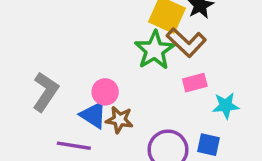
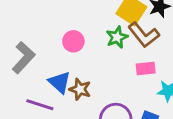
green star: (155, 50) -> (117, 37), size x0.7
pink circle: (105, 92) -> (73, 41), moved

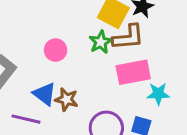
brown L-shape: (144, 35) -> (128, 37), turned -52
pink rectangle: (146, 68) -> (133, 72), size x1.6

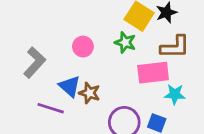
brown L-shape: (128, 37) -> (175, 47), moved
green star: (101, 42) -> (125, 42), turned -30

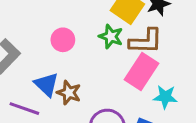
brown L-shape: (175, 47) -> (146, 41), moved
pink rectangle: (153, 73) -> (141, 72), turned -52

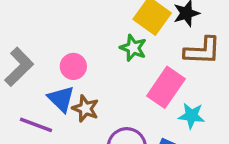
pink circle: (63, 40) -> (73, 66), moved
brown L-shape: (146, 41) -> (202, 51), moved

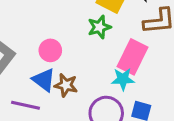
green star: (133, 48) -> (99, 27), turned -30
cyan star: (192, 116) -> (123, 79), moved

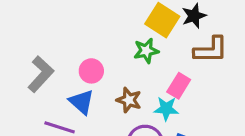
pink rectangle: (132, 57) -> (179, 86), size x0.7
brown star: (66, 85) -> (129, 100), moved

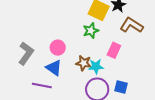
brown L-shape: (211, 50) -> (132, 25), turned -140
cyan star: (166, 109) -> (96, 66), moved

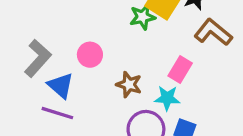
green star: (91, 31) -> (142, 17), moved
cyan star: (96, 66) -> (167, 98), moved
blue triangle: (54, 68) -> (61, 86), moved

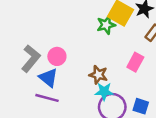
pink circle: (90, 55) -> (57, 56), moved
cyan star: (167, 98) -> (104, 91), moved

